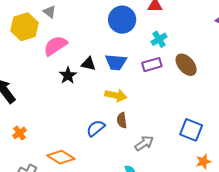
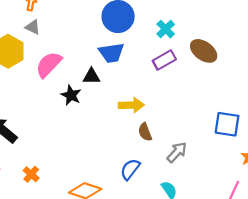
blue trapezoid: (116, 62) -> (111, 53), moved
blue semicircle: (96, 128) -> (130, 169), moved

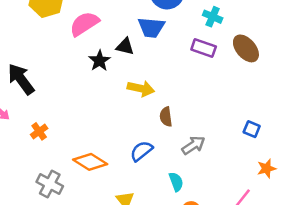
cyan cross: (166, 29) -> (213, 17), turned -36
purple rectangle: (164, 60) -> (204, 48), turned 35
yellow arrow: (131, 105) -> (141, 88), moved
blue square: (227, 124) -> (252, 129), size x0.6

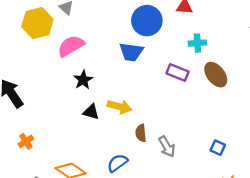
cyan cross: (213, 17) -> (197, 43), moved, turned -30
black triangle: (125, 46) -> (91, 112), moved
gray arrow: (193, 145) -> (167, 147), moved, turned 90

